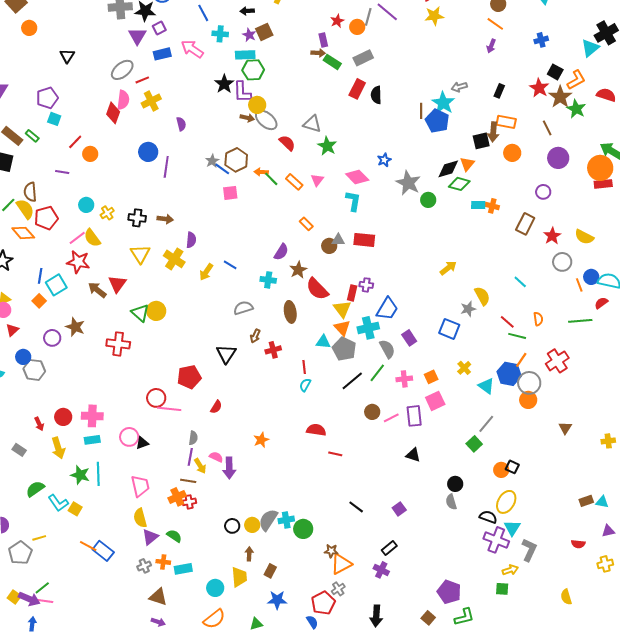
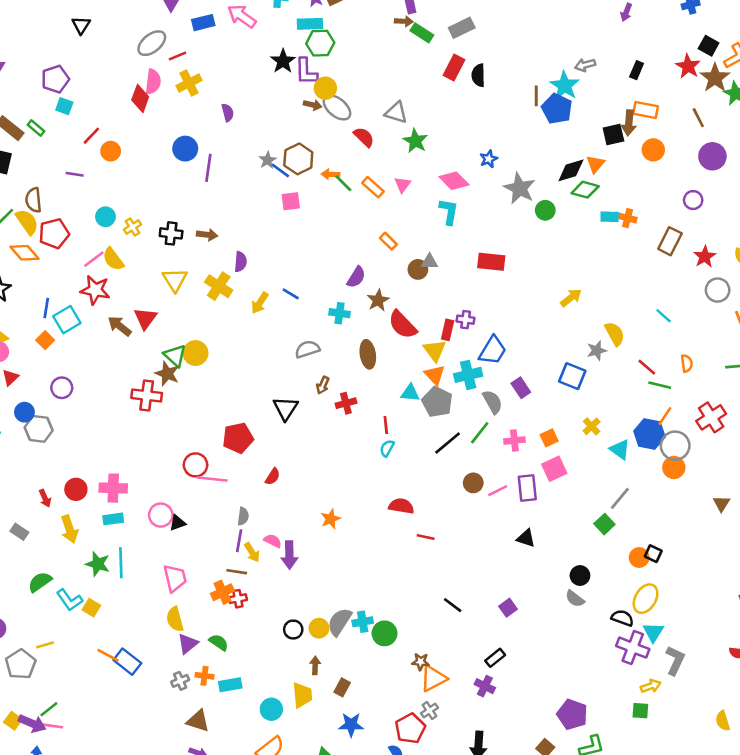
red rectangle: (364, 240) -> (491, 262), moved
brown star: (75, 327) -> (167, 374), moved
gray semicircle: (451, 502) -> (575, 599), turned -35

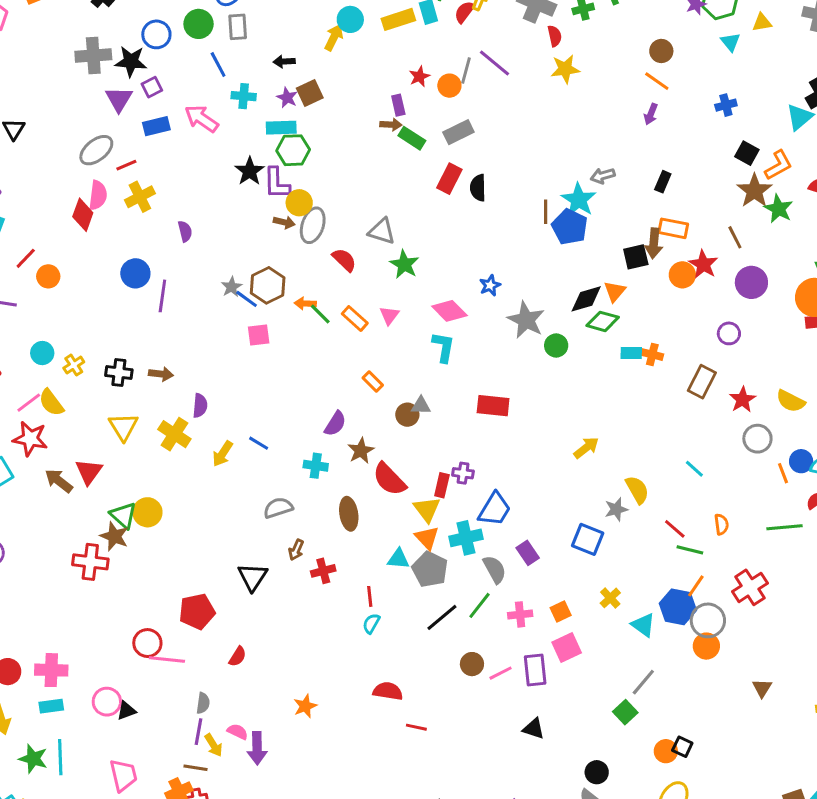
red star: (688, 66) -> (703, 264), moved
gray ellipse: (337, 107) -> (313, 225), turned 68

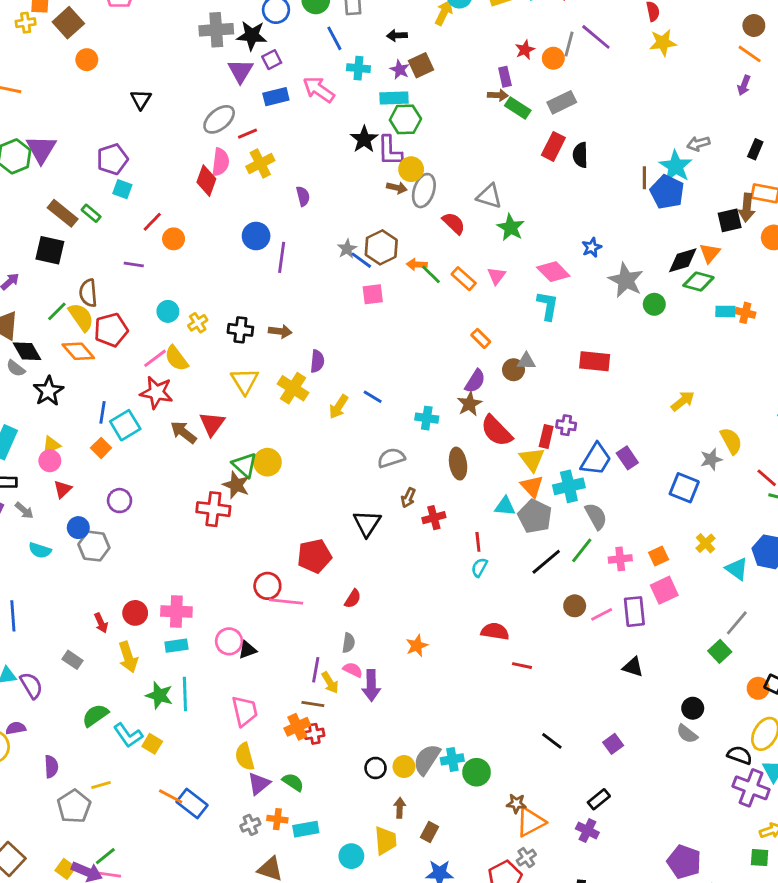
purple semicircle: (335, 424) -> (475, 381), moved
purple rectangle: (528, 553) -> (627, 458), moved
gray semicircle: (203, 703) -> (349, 643), moved

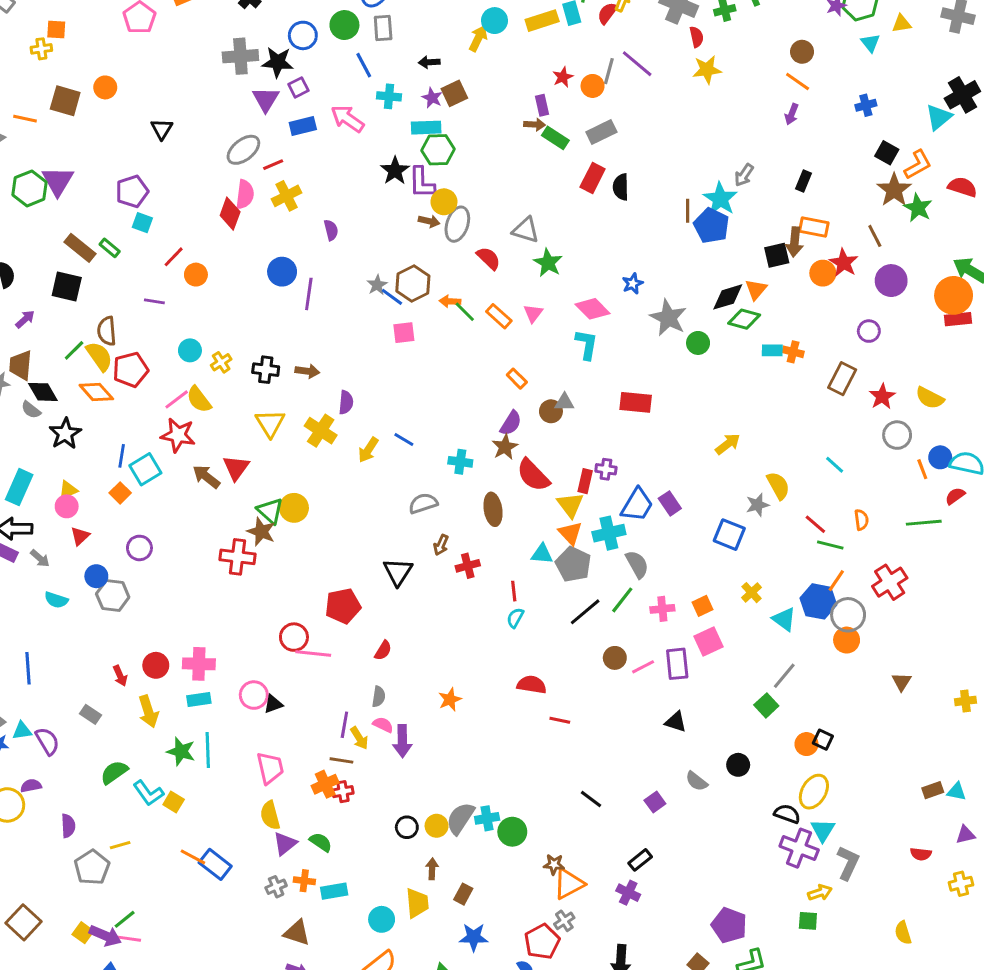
brown square: (68, 23) -> (65, 101), moved, turned -32
gray arrow: (698, 144) -> (744, 175), turned -40
gray semicircle: (687, 734) -> (697, 781), moved

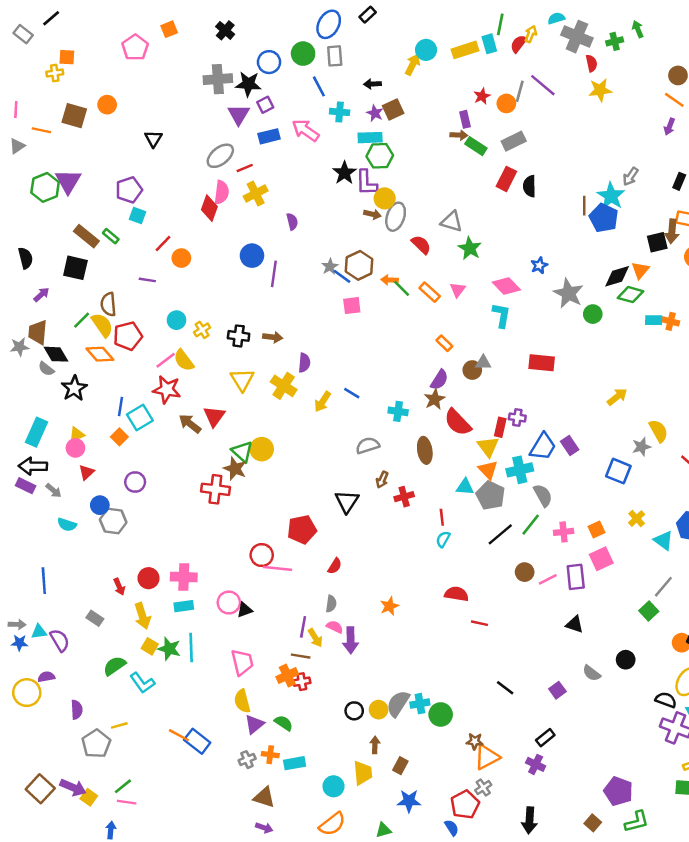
yellow square: (174, 802) -> (150, 646), moved
purple arrow: (105, 936) -> (73, 788), moved

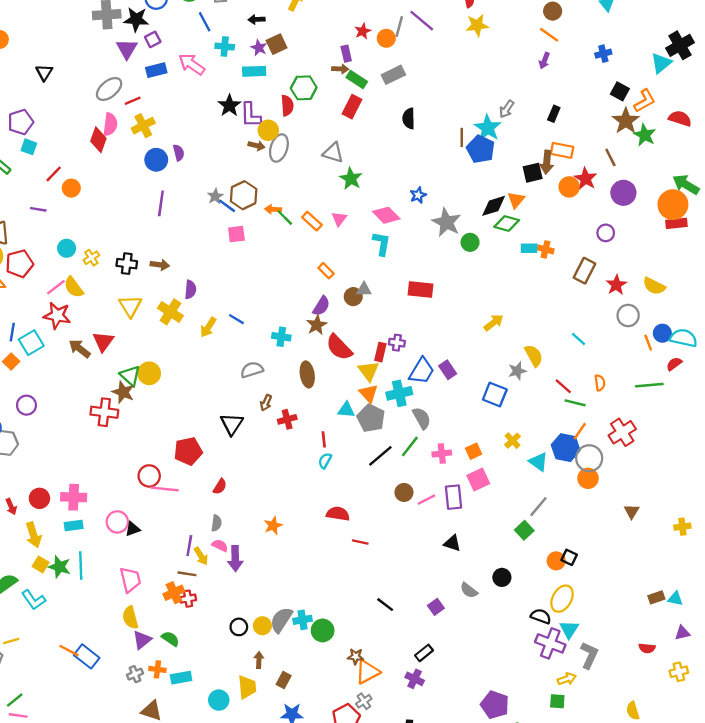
green hexagon: (380, 156) -> (304, 88), moved
red rectangle: (506, 179) -> (352, 107), moved
red semicircle: (421, 245) -> (287, 106), moved, turned 42
blue circle: (252, 256) -> (156, 160), moved

